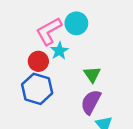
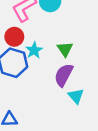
cyan star: (59, 51) -> (34, 50), moved

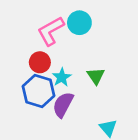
purple semicircle: (64, 75) -> (63, 105), moved

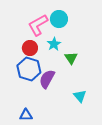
cyan star: (62, 77) -> (54, 44), moved

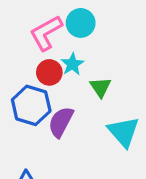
red circle: (30, 48) -> (49, 72), moved
cyan triangle: (80, 96) -> (124, 132), moved, size x1.5

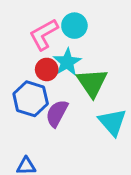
cyan star: (72, 64) -> (67, 62), size x1.4
green triangle: (100, 87) -> (92, 83), size x1.6

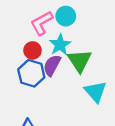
red circle: (47, 69) -> (33, 50), moved
purple semicircle: (57, 113) -> (52, 65), moved

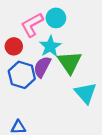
red circle: (33, 50) -> (14, 46), moved

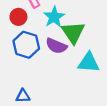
purple semicircle: (42, 67) -> (56, 46), moved, turned -95
cyan triangle: (85, 93) -> (89, 63), turned -45

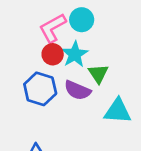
red circle: (18, 17) -> (53, 54), moved
green triangle: (73, 32) -> (98, 74), size x0.7

